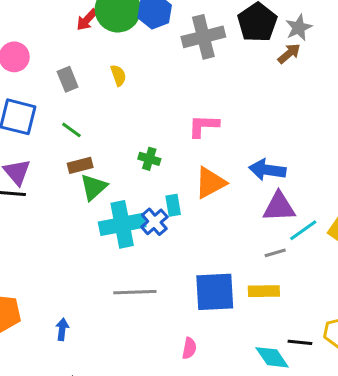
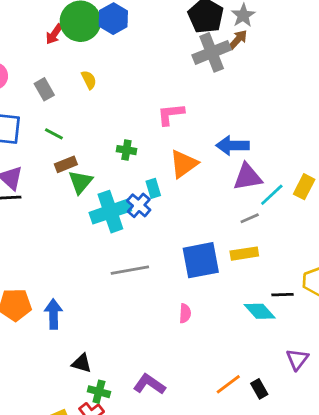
gray cross: (203, 37) -> (212, 52), moved
blue arrow: (62, 329) -> (54, 314), moved, size x1.5

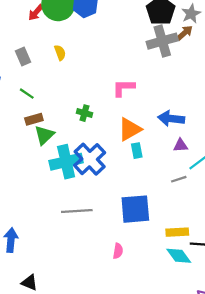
purple triangle: (247, 177) -> (181, 145), size x0.6
cyan rectangle: (153, 188) -> (137, 151), moved
blue cross: (139, 205) -> (90, 159), size x1.6
yellow rectangle: (244, 254) -> (177, 232), moved

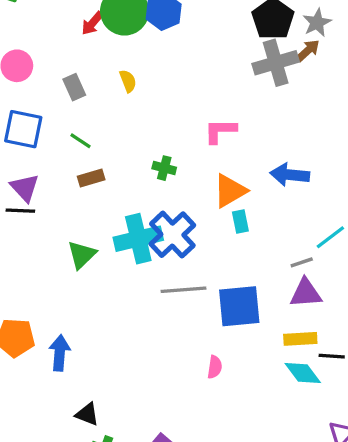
green triangle: (44, 135) -> (82, 255), moved
purple triangle: (181, 145) -> (306, 293), moved, size x1.5
gray line: (77, 211) -> (183, 290), moved

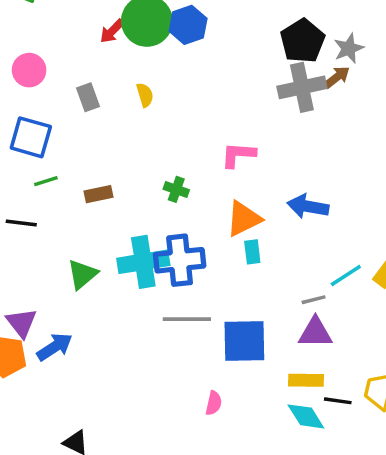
green line: (81, 141) -> (46, 181), moved, turned -55
purple triangle: (25, 188) -> (21, 323), moved
blue cross: (172, 235) -> (180, 260), turned 33
blue arrow: (60, 353) -> (55, 347), moved, turned 48

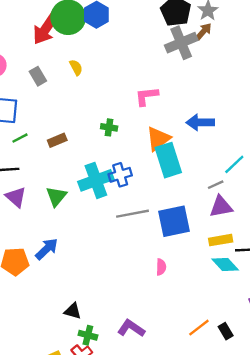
red arrow: (112, 31) -> (46, 29), size x1.8
cyan rectangle: (252, 252) -> (168, 160), size x2.0
blue cross: (180, 260) -> (120, 175), size x0.7
purple triangle: (21, 323) -> (16, 197), moved

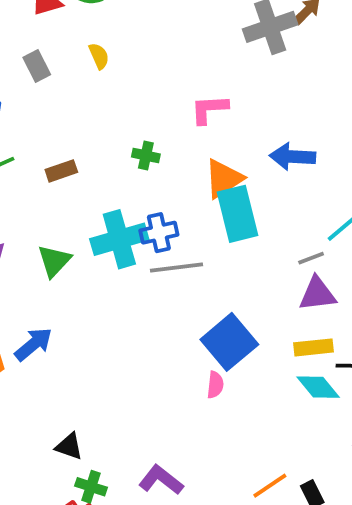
gray line: (132, 214) -> (177, 268), moved
blue square: (174, 221) -> (229, 342), moved, turned -32

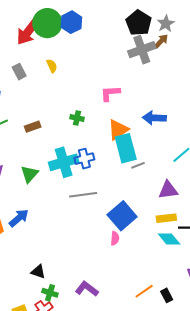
gray line: (311, 258) -> (138, 165), moved
gray line: (177, 268) -> (83, 195), moved

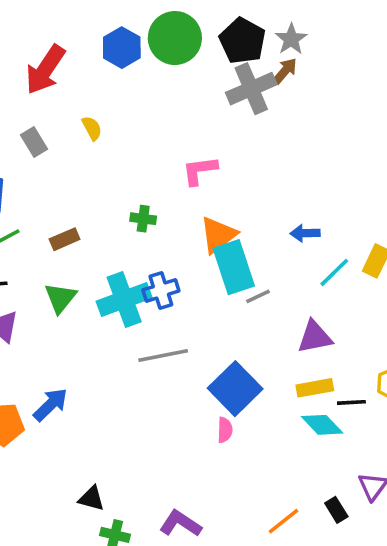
green circle: (47, 23) -> (175, 38), moved
blue arrow: (154, 118) -> (305, 233), moved, size x0.7
green triangle: (29, 174) -> (60, 298), moved
black rectangle: (167, 295) -> (336, 510), moved

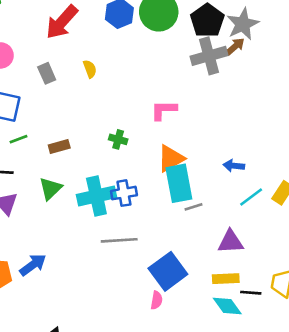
gray star: (291, 39) -> (243, 24), size x1.4

